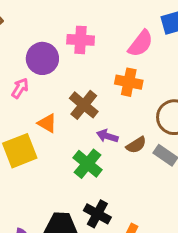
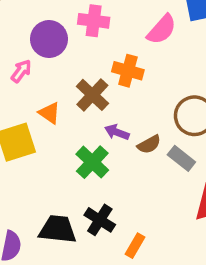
orange cross: (129, 82) -> (128, 71), moved

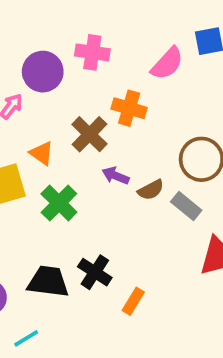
green cross: (92, 162) -> (59, 203), moved

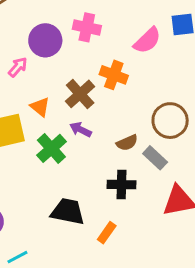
purple arrow: (116, 176) -> (81, 129), moved
black cross: (95, 272) -> (121, 185), moved, turned -36
black trapezoid: (48, 282) -> (68, 212), moved

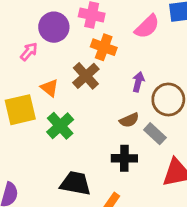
orange cross: (114, 75) -> (104, 47), moved
purple arrow: (81, 129) -> (138, 82), moved, turned 78

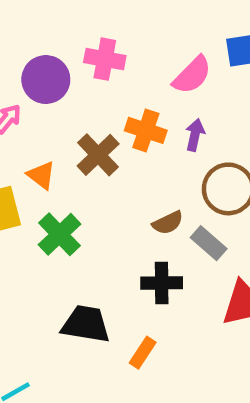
orange cross: (104, 47) -> (146, 130), moved
purple arrow: (138, 82) -> (195, 135), moved

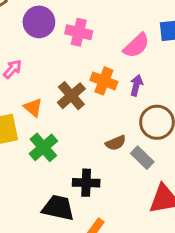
purple circle: (46, 80) -> (39, 22), moved
black cross: (162, 283) -> (86, 183), moved

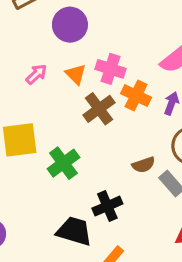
pink cross: (79, 32) -> (110, 69), moved
orange triangle: (33, 108) -> (76, 74), moved
black cross: (86, 183) -> (107, 206), turned -30

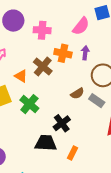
pink cross: (110, 69) -> (42, 30), moved
orange triangle: (76, 74) -> (21, 76), moved

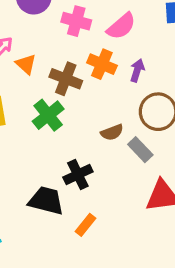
pink semicircle: (81, 26) -> (121, 26), moved
brown cross: (43, 67) -> (66, 79), turned -30
orange triangle: (21, 76) -> (26, 64), moved
green cross: (29, 104) -> (48, 115), moved

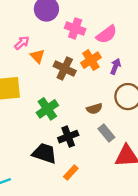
orange cross: (102, 64) -> (91, 60), turned 30
green cross: (48, 115) -> (47, 109), moved
gray rectangle: (140, 150) -> (106, 133), moved

